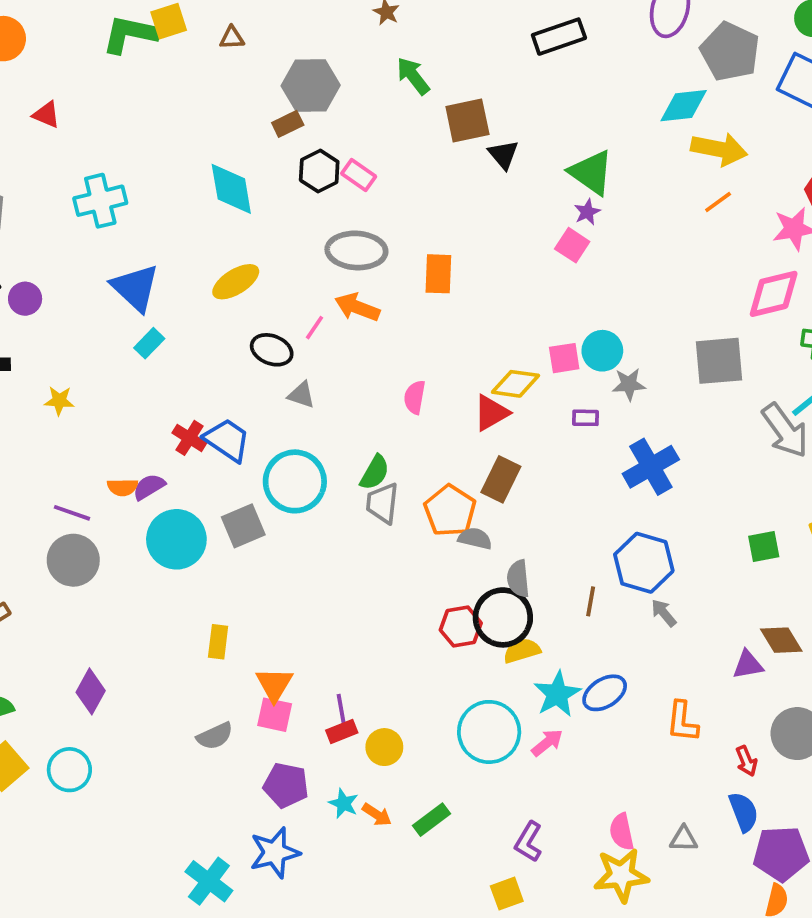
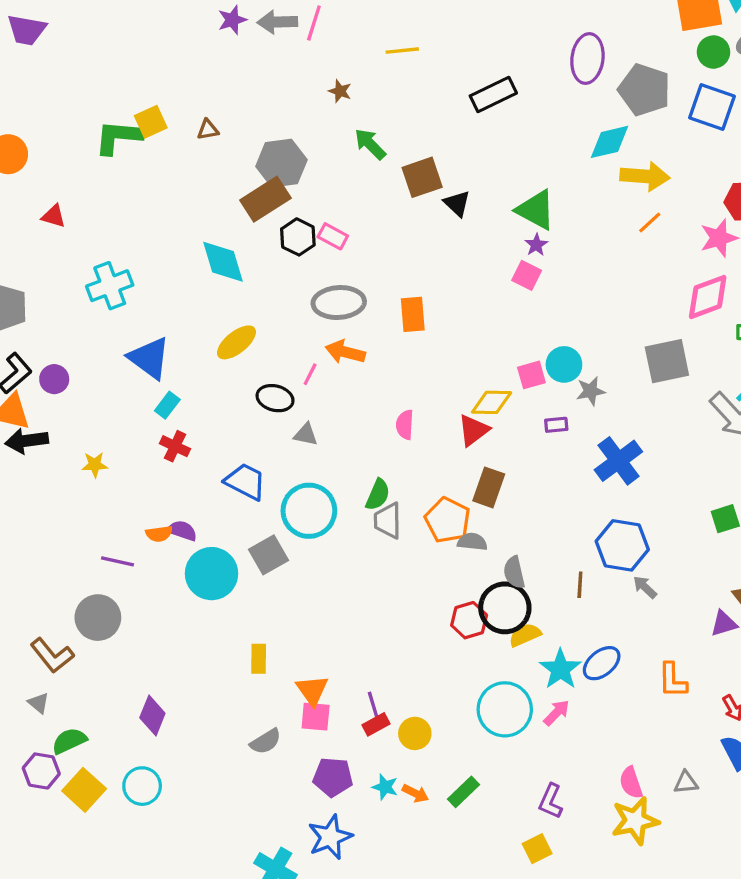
brown rectangle: (288, 124) -> (265, 199), size x1.8
red cross: (189, 438) -> (175, 446), moved
purple semicircle: (149, 487) -> (182, 531), turned 56
gray circle: (73, 560) -> (98, 618), moved

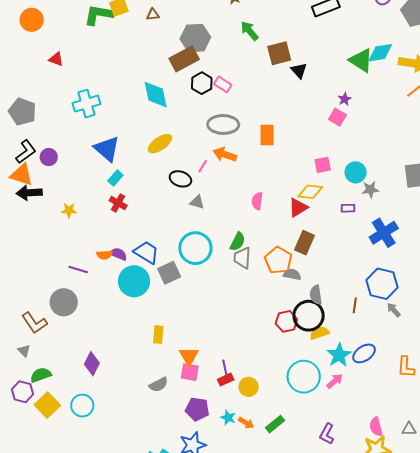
cyan diamond: (609, 142) -> (380, 53), moved
green triangle: (536, 210) -> (361, 60), moved
pink square: (531, 375) -> (323, 165), moved
blue trapezoid: (245, 482) -> (146, 252), moved

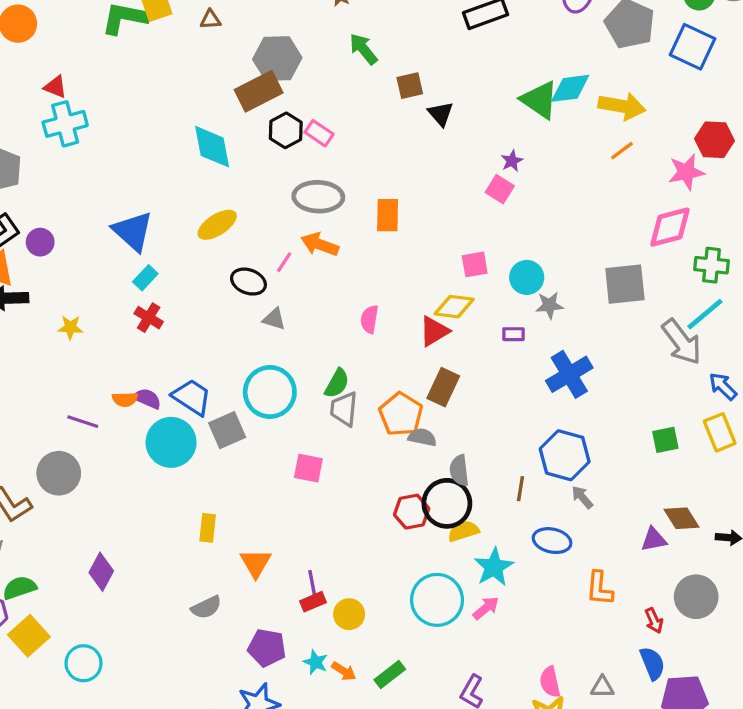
brown square: (279, 53) -> (410, 86), size x0.7
cyan cross: (86, 104) -> (65, 124), moved
blue ellipse: (364, 353) -> (552, 541), moved, turned 45
pink square: (190, 372) -> (308, 468), moved
cyan circle: (82, 406) -> (84, 663), moved

